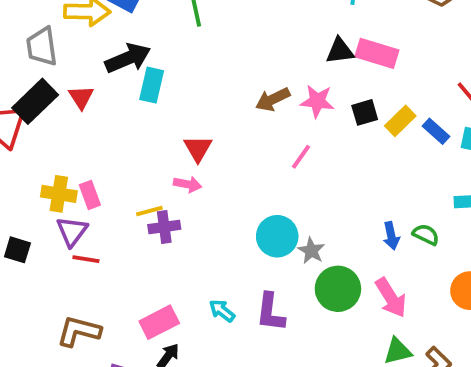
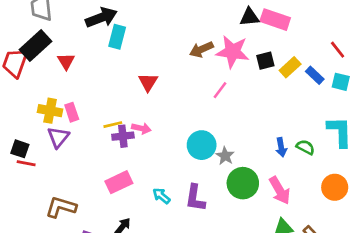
red triangle: (81, 97) -> (66, 61), moved
pink star: (317, 101) -> (233, 52), size x1.4
pink arrow: (188, 184) -> (141, 128), moved
red line: (86, 259) -> (26, 163), moved
pink rectangle: (159, 322) -> (119, 182), moved

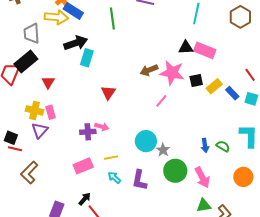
red triangle: (66, 61) -> (48, 82), moved
yellow line: (113, 125) -> (111, 158), moved
brown L-shape: (61, 207) -> (29, 173), moved, turned -65

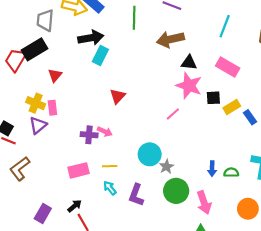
black triangle: (186, 48) -> (189, 63), moved
brown arrow: (149, 70) -> (170, 39), moved, size x1.4
green semicircle: (223, 146) -> (231, 172), turned -40

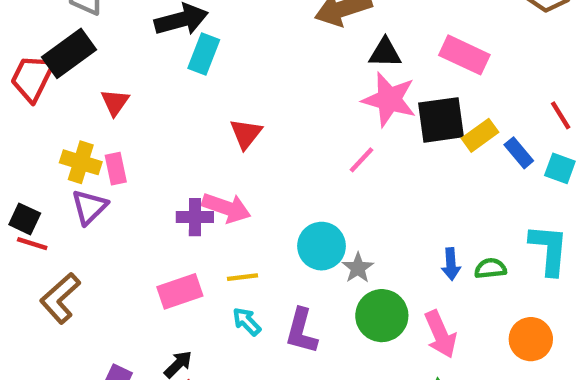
black square: (213, 98) -> (441, 120), size x1.6
pink arrow: (105, 132) -> (226, 208), size x1.5

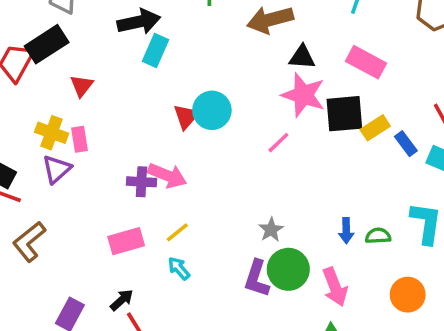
cyan circle: (322, 246) -> (212, 110), moved
yellow line: (242, 277) -> (177, 232), turned -35
purple L-shape: (301, 331) -> (257, 278), moved

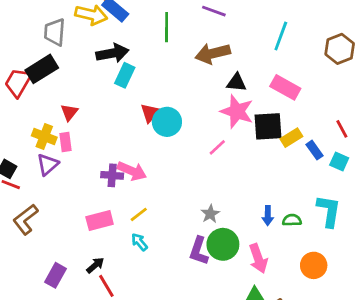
red triangle: (82, 86) -> (69, 112), moved
red triangle: (186, 117) -> (150, 113), moved

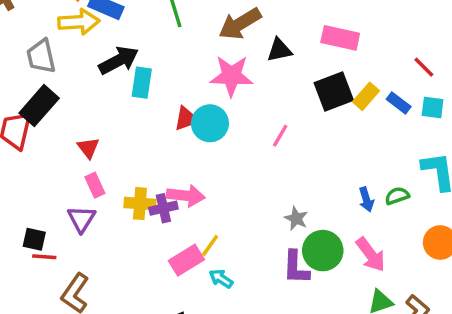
pink star: (237, 111) -> (231, 76), moved
red triangle: (150, 113) -> (186, 119), turned 45
yellow cross: (44, 137) -> (140, 204), moved
pink rectangle: (100, 220) -> (186, 260), moved

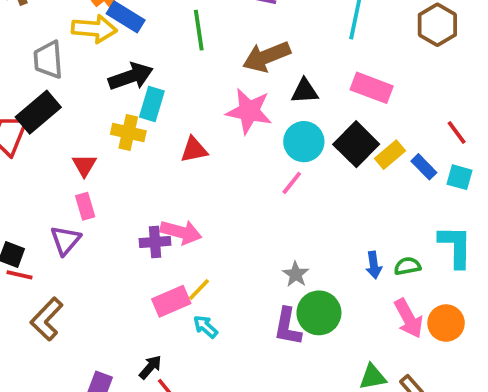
black square: (334, 91) -> (356, 144), turned -33
cyan circle: (210, 123) -> (304, 142), moved
yellow cross: (140, 204) -> (128, 133), moved
pink arrow: (371, 255) -> (409, 318), moved

